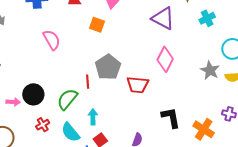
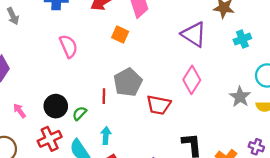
black circle: (33, 94) -> (56, 106), moved
green semicircle: (67, 99) -> (79, 113), size x0.6
pink arrow: (13, 102) -> (19, 111), turned -136
red cross: (43, 125) -> (50, 139), size x1.5

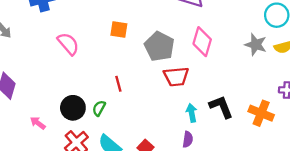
orange square: (120, 34) -> (119, 29), moved
gray pentagon: (128, 82) -> (159, 46), moved
cyan arrow: (106, 136) -> (192, 113), moved

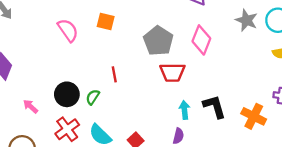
orange square: (119, 29) -> (106, 22), moved
gray star: (256, 45) -> (246, 20), moved

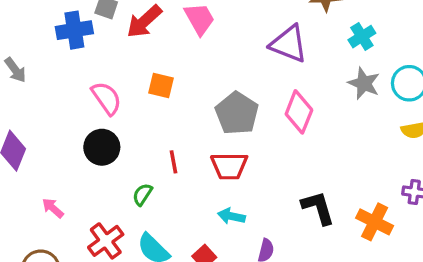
red trapezoid: (172, 72) -> (229, 166), moved
black circle: (67, 94) -> (102, 147), moved
cyan arrow: (184, 110) -> (231, 216), moved, turned -72

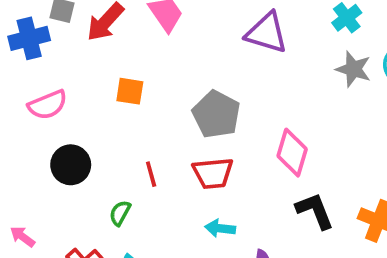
pink semicircle: (106, 98) -> (48, 105), moved, turned 108
pink diamond: (299, 112) -> (292, 153), moved

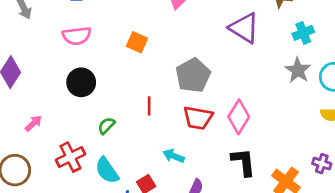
red trapezoid: (213, 173) -> (198, 118), moved
red line: (151, 174) -> (149, 106), moved
pink arrow: (22, 237) -> (33, 123), turned 84

